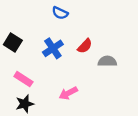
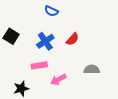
gray semicircle: (107, 61) -> (92, 69), moved
pink rectangle: (23, 79) -> (39, 65), moved, turned -42

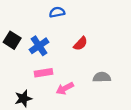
blue semicircle: (51, 11) -> (57, 12), turned 144
blue cross: (45, 41) -> (39, 46), moved

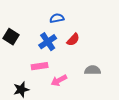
blue semicircle: (57, 12) -> (57, 18), moved
blue cross: (39, 46) -> (48, 42), moved

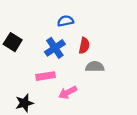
red semicircle: (73, 40) -> (84, 46), turned -32
gray semicircle: (92, 70) -> (95, 67), moved

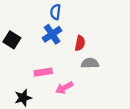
blue semicircle: (65, 21) -> (55, 12), moved, turned -72
blue cross: (55, 48) -> (52, 34), moved

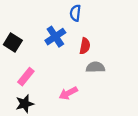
blue semicircle: (55, 12) -> (75, 13), moved
pink rectangle: (43, 72) -> (26, 77), moved, turned -42

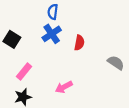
blue semicircle: (75, 13) -> (53, 12), moved
gray semicircle: (95, 67) -> (116, 63), moved, turned 35

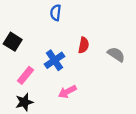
blue cross: (52, 34) -> (55, 60), moved
gray semicircle: (116, 63) -> (116, 54), moved

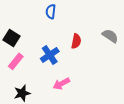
gray semicircle: (116, 54) -> (110, 36), moved
pink rectangle: (25, 75) -> (16, 61), moved

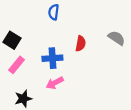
blue cross: (50, 55) -> (52, 58), turned 30
pink arrow: (61, 84) -> (55, 83), moved

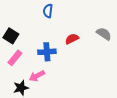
red semicircle: (81, 44) -> (72, 39), turned -128
pink arrow: (55, 83) -> (37, 76), moved

